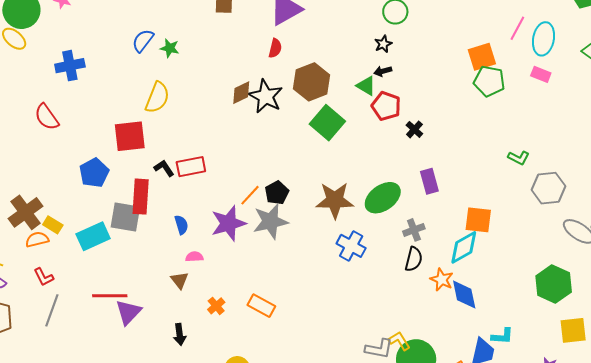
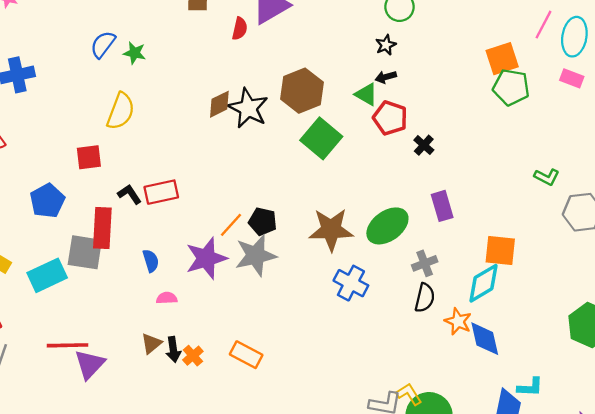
red semicircle: (275, 48) -> (240, 29), moved
red square: (130, 136) -> (89, 157), size x0.7
black pentagon: (277, 193) -> (263, 222), turned -30
brown triangle: (180, 280) -> (151, 344), moved, turned 30
black arrow: (180, 334) -> (173, 349), moved

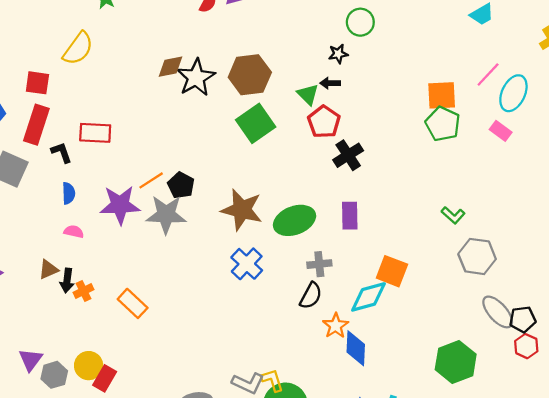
black cross: (424, 145) -> (348, 155), size x1.5
black L-shape: (130, 194) -> (61, 152), moved
red rectangle: (102, 228) -> (36, 125), moved

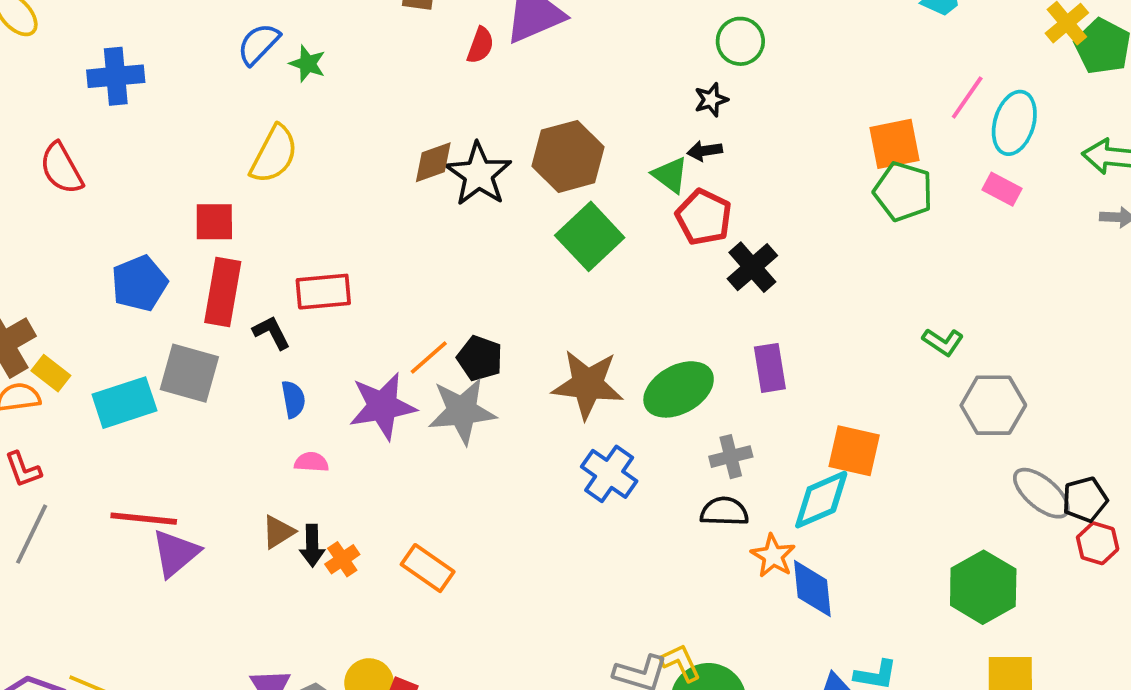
black semicircle: (311, 296) -> (724, 511), turned -108

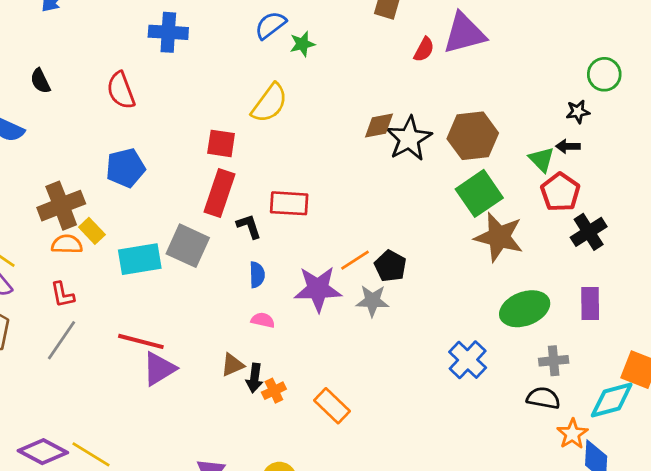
green star: (308, 64) -> (302, 44), turned 30
blue pentagon: (139, 283) -> (125, 168), moved
brown star: (588, 384) -> (499, 237), moved
gray star: (462, 411) -> (372, 301), size x0.7

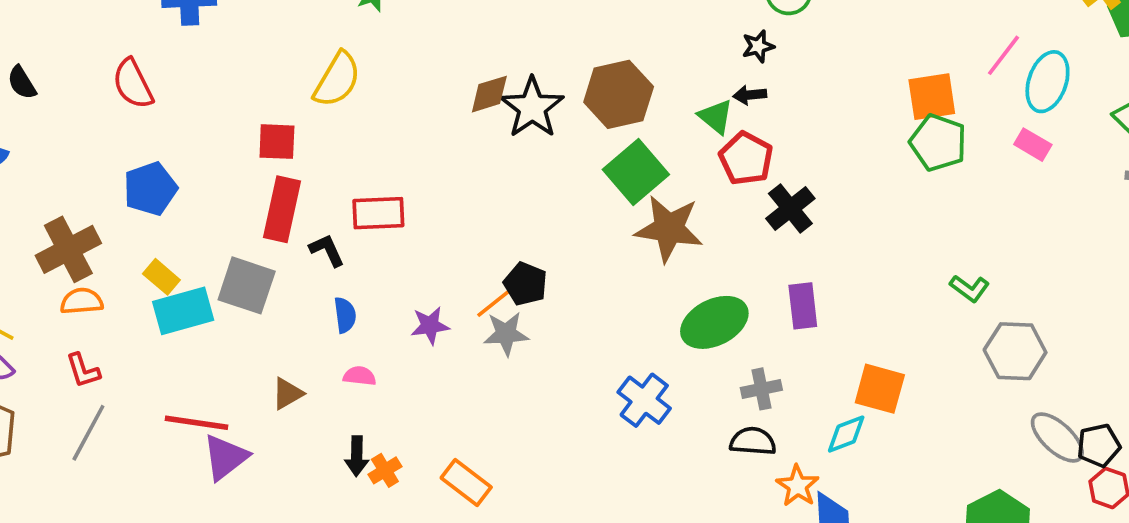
yellow rectangle: (92, 231) -> (161, 277), moved
orange line: (355, 260) -> (495, 302), moved
purple star: (318, 289) -> (430, 326), size x0.6
brown triangle: (232, 365) -> (287, 394), moved
cyan diamond: (612, 400) -> (846, 434), size x0.7

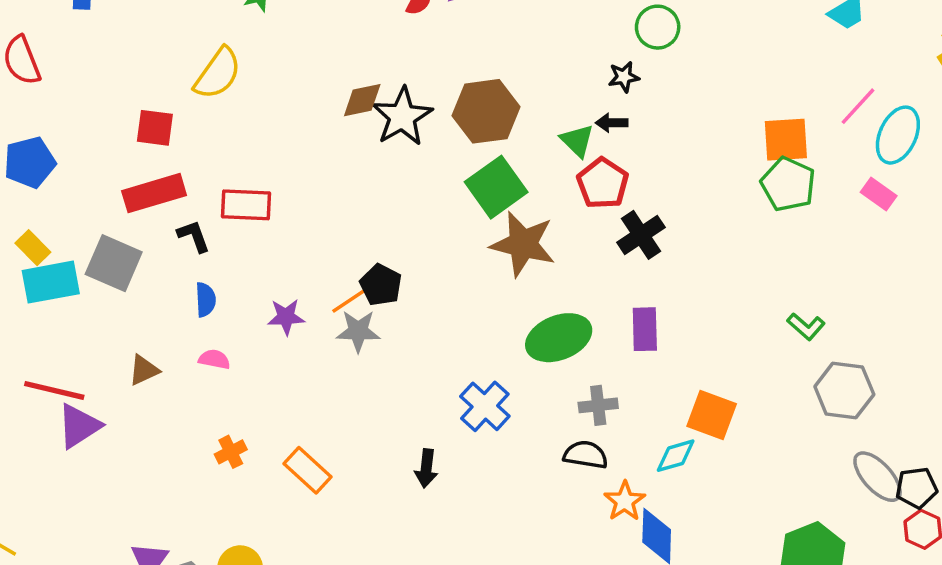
red rectangle: (282, 209) -> (154, 193), turned 56
black arrow: (357, 456) -> (426, 468), moved

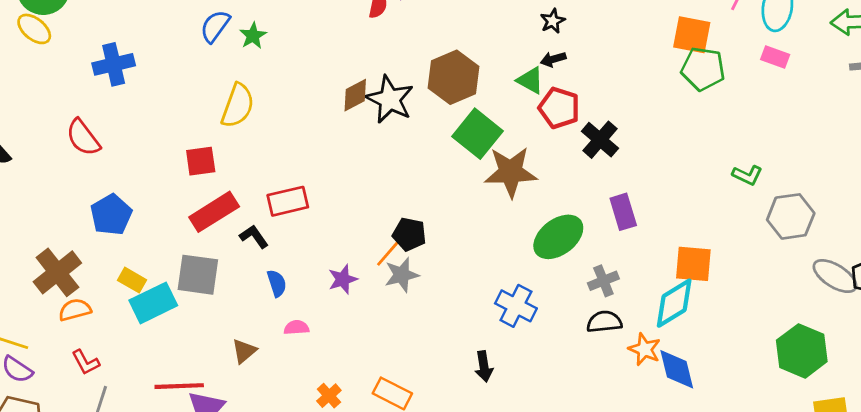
orange square: (786, 140) -> (692, 35), turned 30
cyan diamond: (676, 456) -> (674, 303), size x1.5

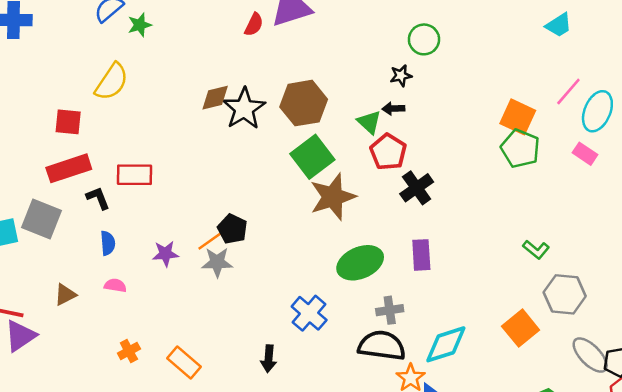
brown star: (511, 172) -> (333, 197), turned -30
orange square: (693, 264) -> (521, 328), moved, turned 32
black semicircle: (604, 322) -> (382, 346), size x1.5

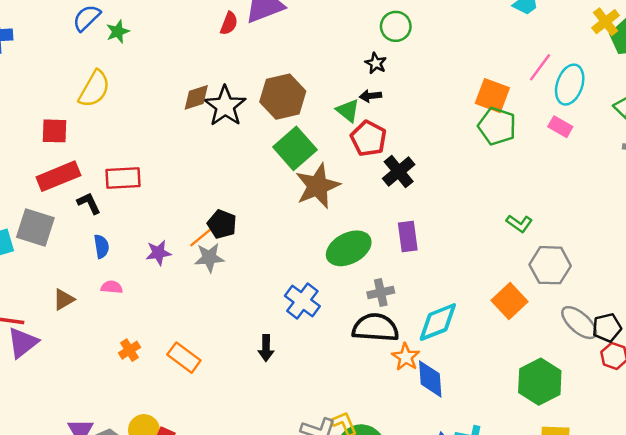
black star: (401, 76) -> (376, 63), turned -30

